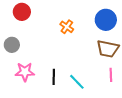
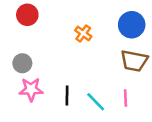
gray circle: (12, 45) -> (22, 63), moved
pink line: (111, 75) -> (125, 98), moved

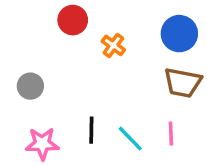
red circle: (27, 15) -> (73, 20), moved
pink star: (31, 89) -> (42, 144), moved

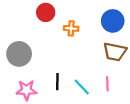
orange cross: (113, 45) -> (71, 28), turned -32
gray circle: (30, 86) -> (19, 54), size x1.5

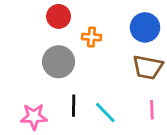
gray circle: (19, 54) -> (59, 62), moved
pink line: (107, 84) -> (152, 110), moved

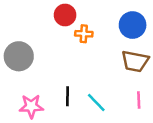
red circle: (59, 16) -> (65, 15), moved
gray circle: (59, 62) -> (19, 56), moved

